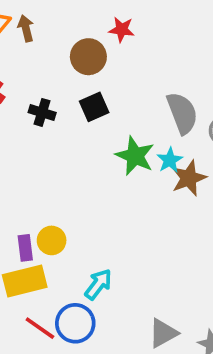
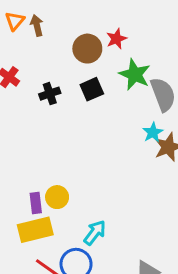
red star: (122, 29) -> (116, 39), moved, turned -30
black cross: (42, 112) -> (50, 94), turned -36
green star: (135, 156) -> (135, 74), moved

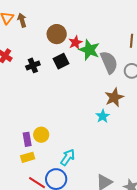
red star: (116, 39) -> (75, 43), moved
cyan star: (153, 132) -> (103, 116), moved
yellow rectangle: (35, 230) -> (28, 157), size x0.6

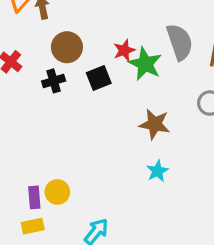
brown circle: (57, 34) -> (67, 47), moved
gray semicircle: (109, 62) -> (180, 42), moved
brown star: (114, 97) -> (155, 124), moved, turned 30

